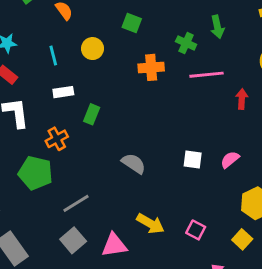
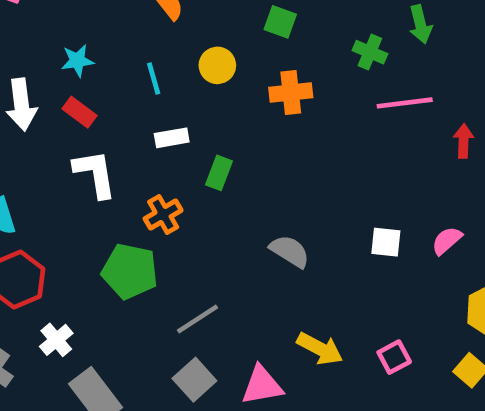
orange cross: (151, 67) -> (291, 92), moved
pink square: (196, 230) -> (394, 357), turned 36

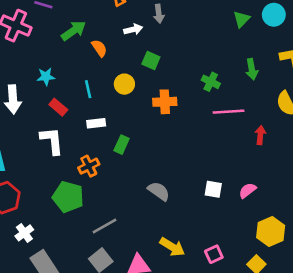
green square: (280, 22) -> (151, 61), moved
green arrow: (420, 24) -> (252, 69), moved
red rectangle: (79, 112) -> (58, 107), moved

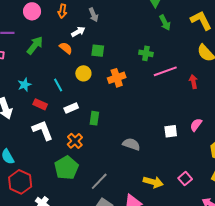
orange semicircle: (99, 48) -> (66, 48), moved
green arrow: (252, 69) -> (165, 23), moved
green pentagon: (68, 197) -> (66, 168), turned -30

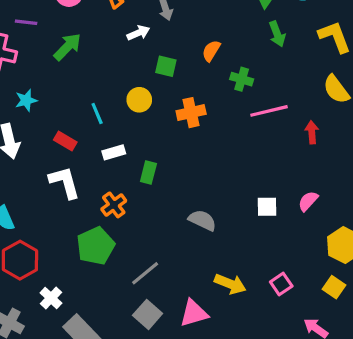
orange semicircle: (66, 48) -> (211, 51), moved, turned -104
cyan star: (25, 85) -> (26, 100), moved

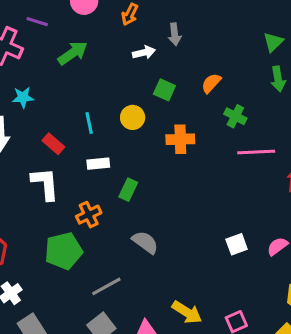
white square: (267, 207) -> (237, 244), turned -30
gray semicircle: (202, 220) -> (145, 242), moved

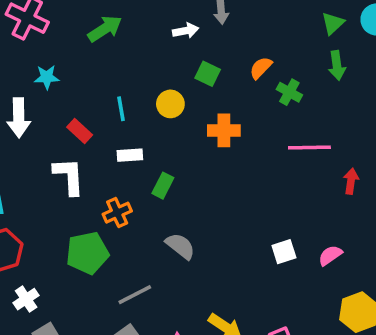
green cross: (235, 116) -> (289, 92), moved

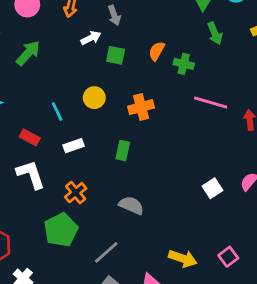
green square: (208, 74) -> (116, 55), moved
pink line: (309, 148) -> (211, 103), turned 32
green rectangle: (163, 186) -> (123, 150), moved

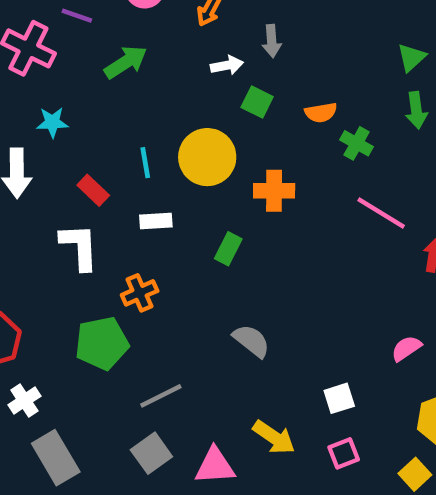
orange semicircle: (157, 51) -> (321, 113), turned -144
yellow circle: (94, 98) -> (207, 157), size x1.6
white square: (213, 188) -> (339, 398), moved
gray semicircle: (131, 205) -> (251, 341), moved

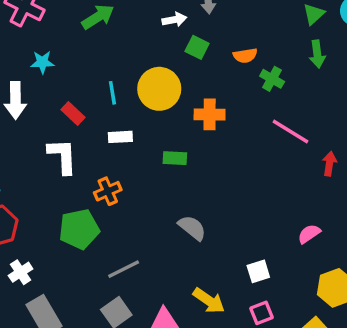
green rectangle: (228, 249) -> (175, 158), turned 65

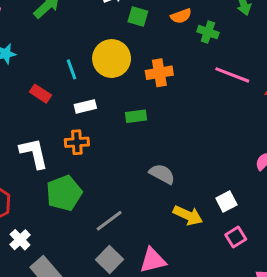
white L-shape: (62, 156) -> (34, 153), moved
orange cross: (108, 191) -> (77, 142), moved, turned 30
yellow arrow: (209, 301) -> (188, 215), moved

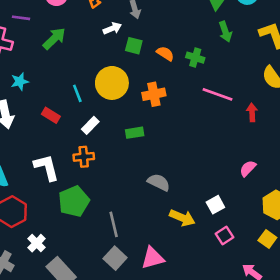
orange semicircle: (181, 16) -> (165, 54), moved, turned -126
white rectangle: (85, 106) -> (90, 125), turned -30
gray line: (109, 221) -> (114, 224), turned -65

